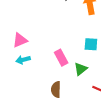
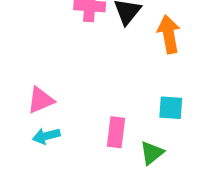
pink rectangle: (61, 58) -> (116, 132), turned 35

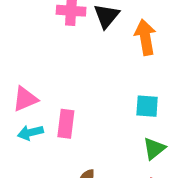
pink rectangle: (116, 132) -> (66, 124), moved
green triangle: (152, 153) -> (154, 149), moved

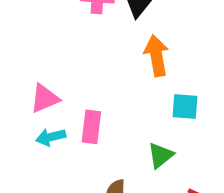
orange arrow: (145, 37) -> (157, 56), moved
green triangle: (154, 149) -> (161, 155), moved

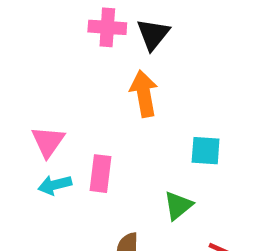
orange arrow: (157, 56) -> (144, 94), moved
pink triangle: (45, 98) -> (48, 142), turned -32

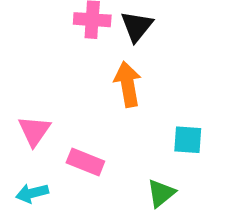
pink rectangle: (100, 174) -> (85, 162), turned -75
cyan arrow: (55, 185) -> (32, 193), moved

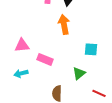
pink triangle: (34, 131) -> (22, 45), turned 49

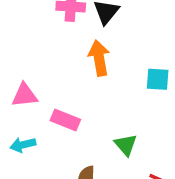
cyan square: (91, 49) -> (158, 79), moved
green triangle: (79, 73) -> (126, 145), turned -32

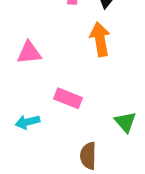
pink triangle: (25, 95) -> (29, 53), moved

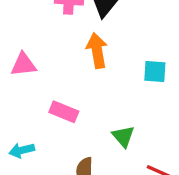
cyan arrow: (27, 122) -> (22, 150), moved

